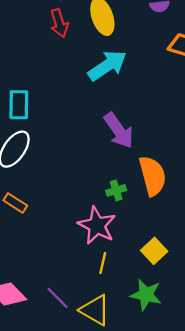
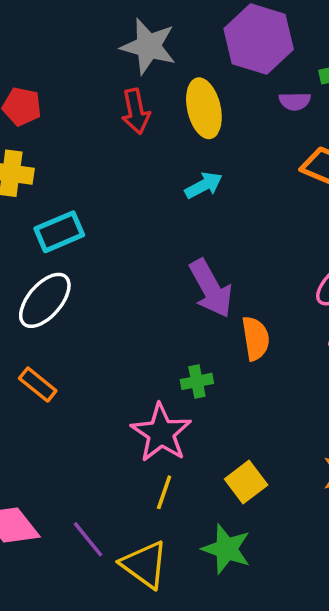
cyan arrow: (107, 66) -> (204, 185), size x0.6
cyan rectangle: (19, 105) -> (59, 232), turned 60
orange semicircle: (153, 176) -> (256, 338), moved, size x0.7

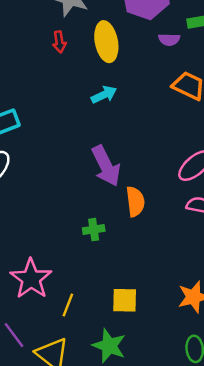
red arrow: (136, 111) -> (59, 42), size x0.7
pink star: (161, 433) -> (31, 279), moved
yellow square: (246, 482) -> (125, 300), turned 36

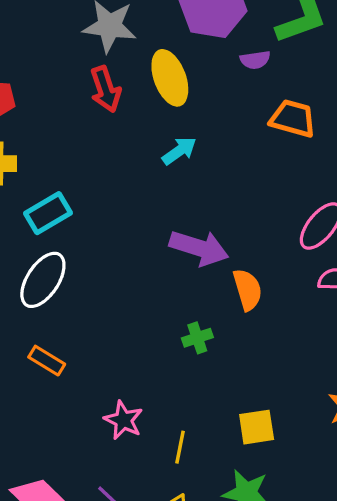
red arrow: (59, 42) -> (106, 89), size x1.5
purple arrow: (106, 166) -> (199, 248), turned -36
pink star: (31, 279) -> (123, 420), size x0.7

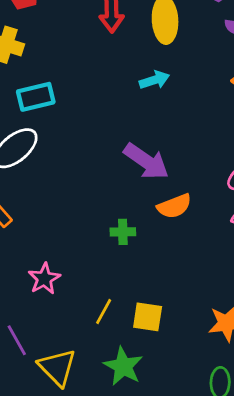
orange semicircle: (248, 290) -> (174, 206), turned 68
yellow line: (180, 447) -> (104, 312), moved

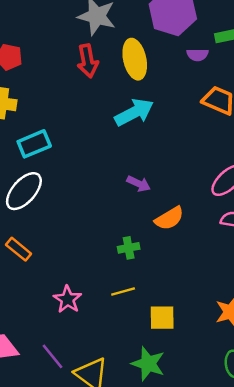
cyan arrow: (154, 80) -> (134, 112), size x1.5
purple arrow: (146, 161) -> (139, 184), size x0.6
yellow line: (104, 312) -> (123, 291), moved, turned 55

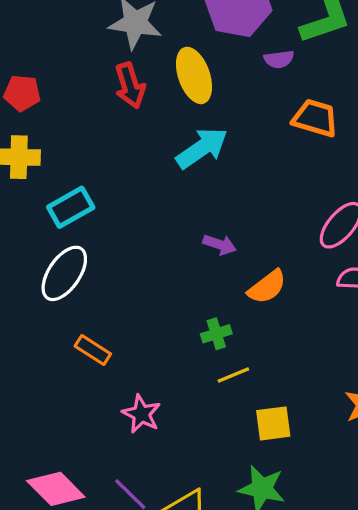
orange rectangle: (19, 249) -> (93, 350), moved
yellow line: (123, 291) -> (233, 375), moved

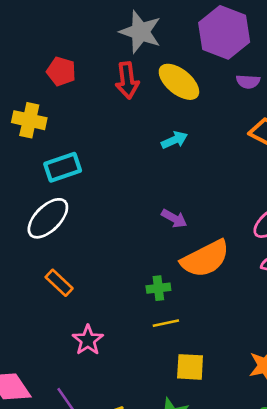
yellow ellipse: (194, 75) -> (179, 82), turned -42
red pentagon: (22, 93) -> (61, 71), moved
cyan arrow: (202, 148) -> (174, 140), size x0.6
orange semicircle: (267, 287) -> (205, 259), size x1.5

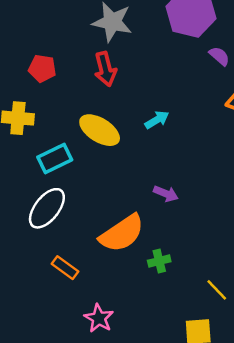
yellow ellipse: (179, 82) -> (100, 130), moved
purple semicircle: (248, 82) -> (219, 56), turned -135
orange semicircle: (205, 259) -> (122, 233), moved
yellow line: (166, 323) -> (217, 290), moved, turned 65

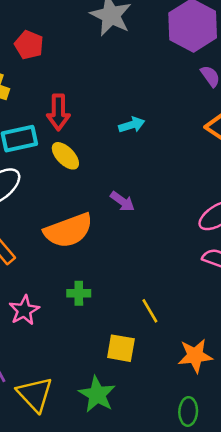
red arrow: (105, 69) -> (58, 112), moved
yellow ellipse: (100, 130) -> (65, 156), moved, size x0.7
green cross: (159, 261) -> (79, 293), moved

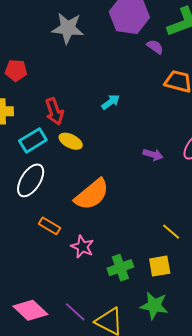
purple arrow: (122, 201) -> (153, 155), moved
green cross: (79, 293) -> (120, 268), moved, size x1.4
pink star: (24, 310) -> (82, 247), moved

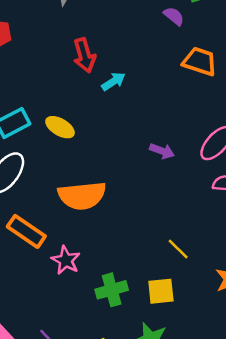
red arrow: (54, 111) -> (84, 55), moved
orange semicircle: (92, 194) -> (82, 196), turned 30
orange rectangle: (49, 226) -> (26, 231), size x1.4

